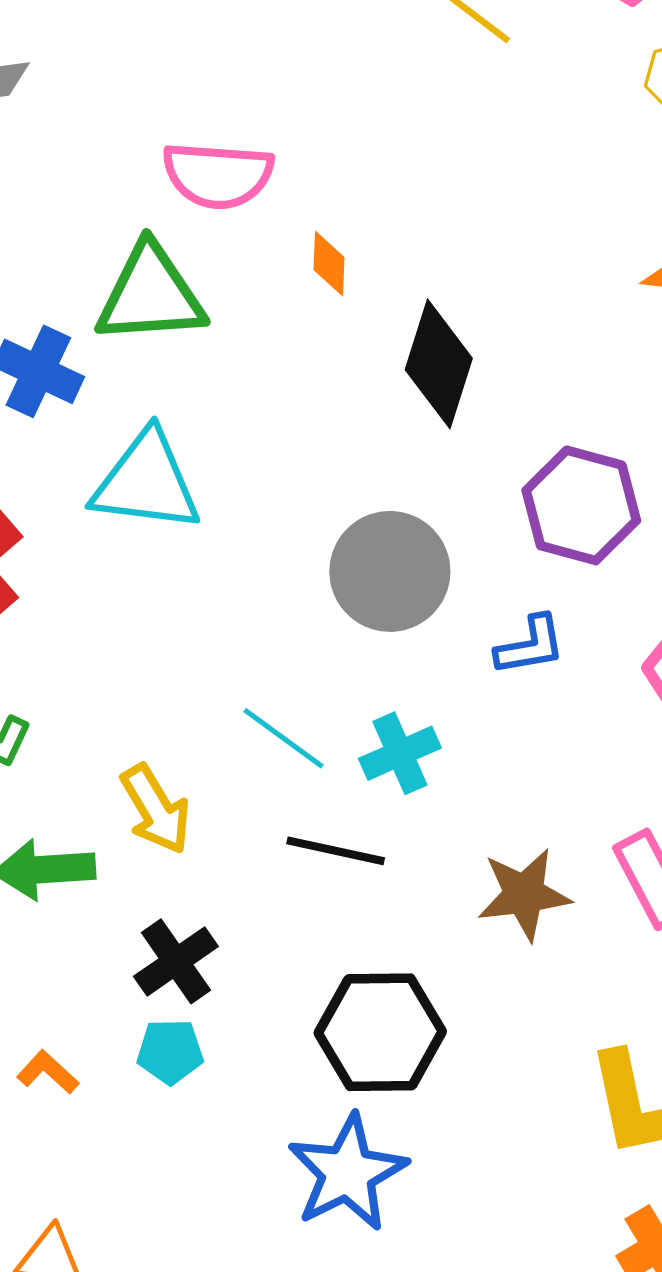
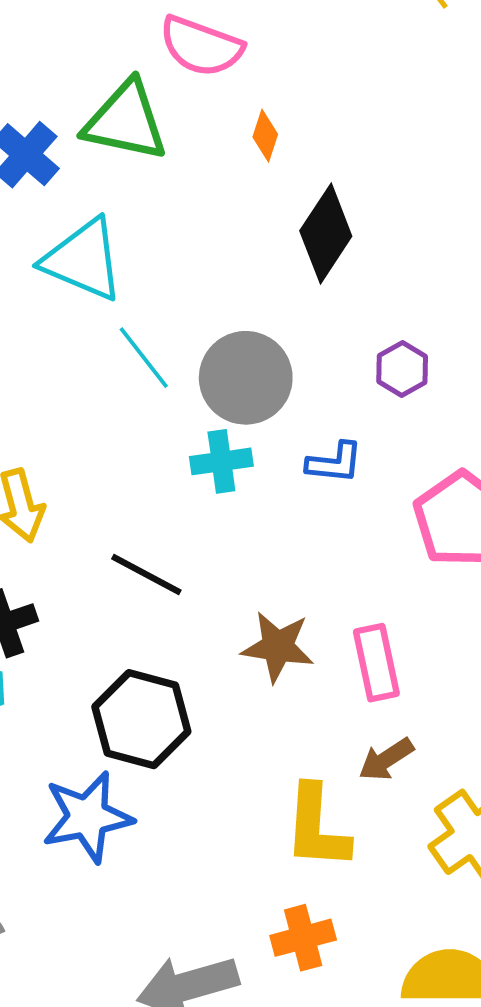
purple hexagon: (581, 505) -> (402, 369), size x0.6
cyan line: (284, 738) -> (144, 358), moved
cyan cross: (400, 753) -> (221, 461), moved

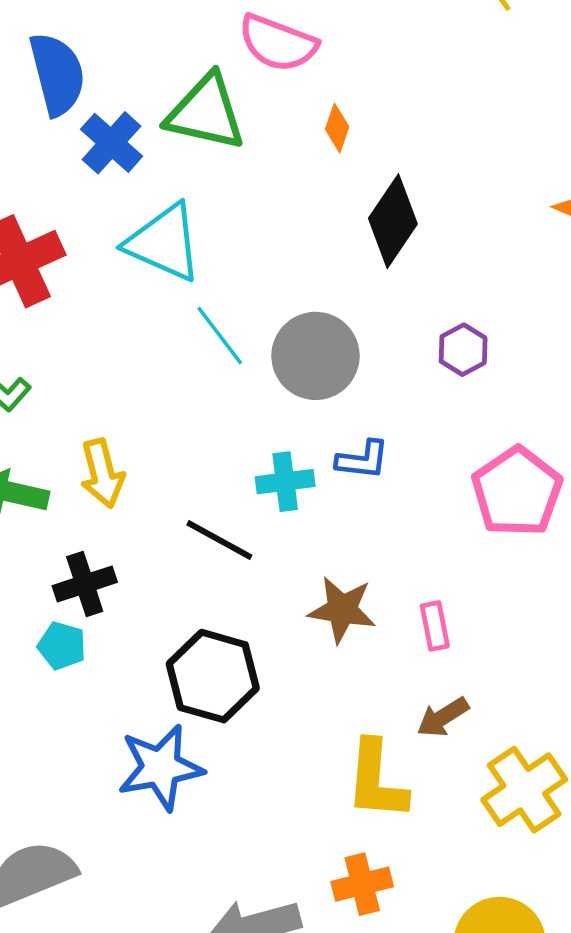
cyan cross: (221, 461) -> (285, 482), moved
blue L-shape: (335, 463) -> (363, 460), moved
pink rectangle: (376, 663) -> (435, 626), size x0.7

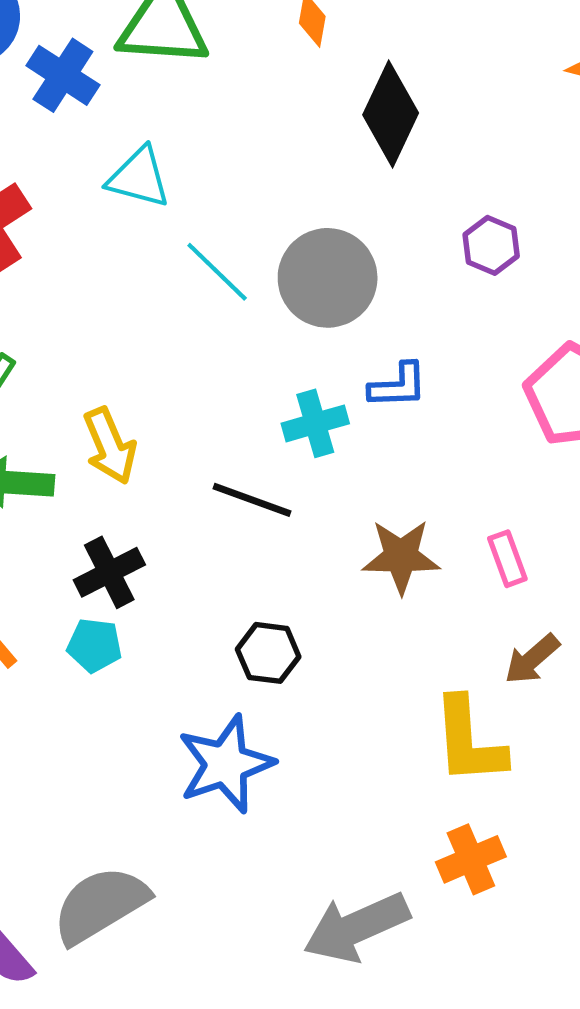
cyan triangle: (164, 243) -> (139, 178), size x0.7
black hexagon: (213, 676) -> (268, 653), size x0.6

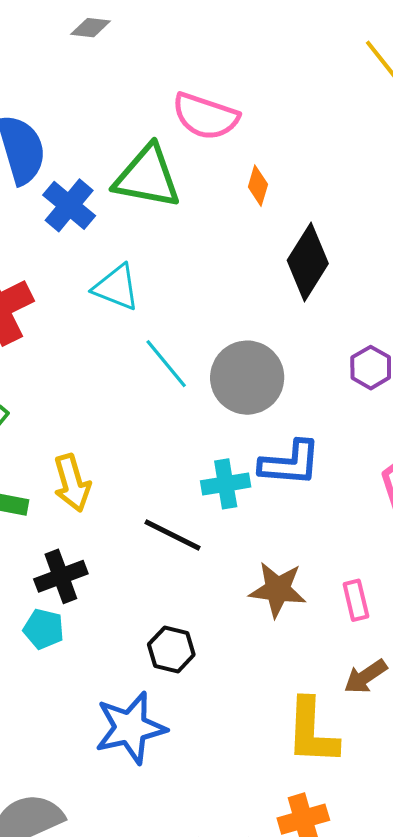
blue L-shape: (398, 386) -> (290, 463), size x1.4

